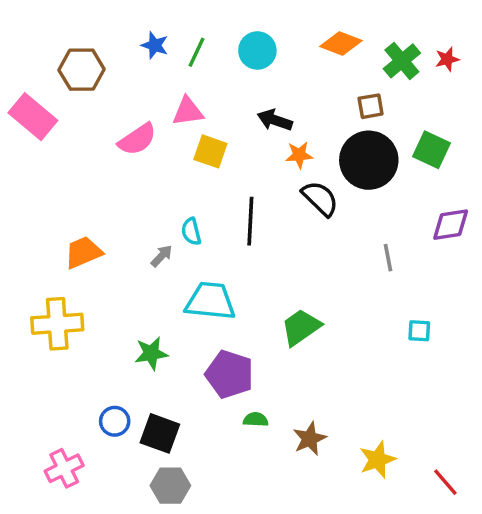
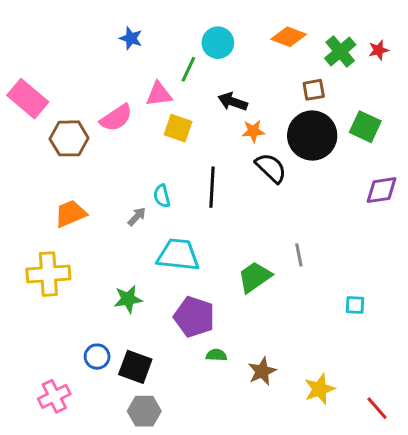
green line: (196, 52) -> (188, 69), moved
brown hexagon: (82, 70) -> (69, 138), moved
gray line: (388, 258) -> (299, 255), moved
cyan square: (419, 331) -> (355, 305), moved

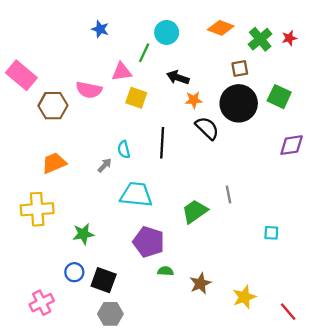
pink semicircle: (116, 118) -> (89, 90), turned 45
green star: (128, 299) -> (83, 234), moved

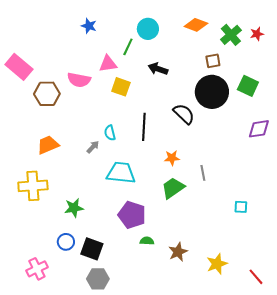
orange star: (194, 100) -> (172, 158), moved

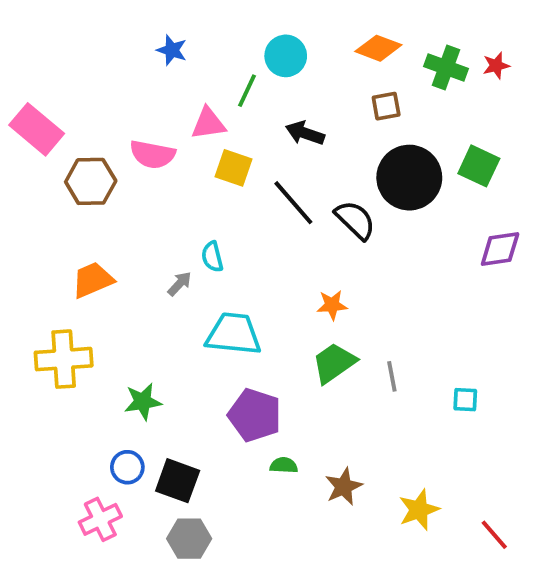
green cross: (231, 35) -> (446, 67), turned -30
brown square: (213, 61) -> (386, 106), moved
black line: (144, 127) -> (293, 203), moved, turned -44
gray line: (203, 173) -> (392, 376), moved
pink cross: (37, 269) -> (100, 519), moved

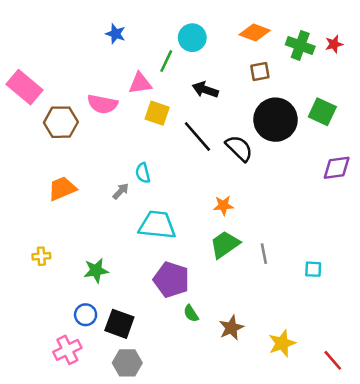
yellow cross: (64, 359) -> (41, 256), moved, size x0.5
green semicircle: (284, 465) -> (191, 313), turned -126

